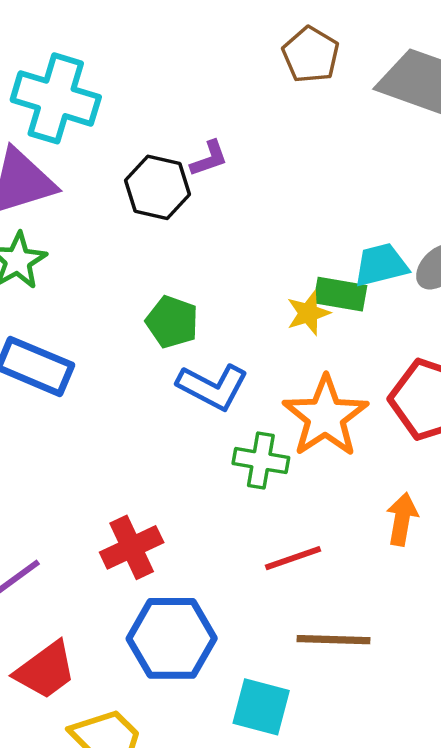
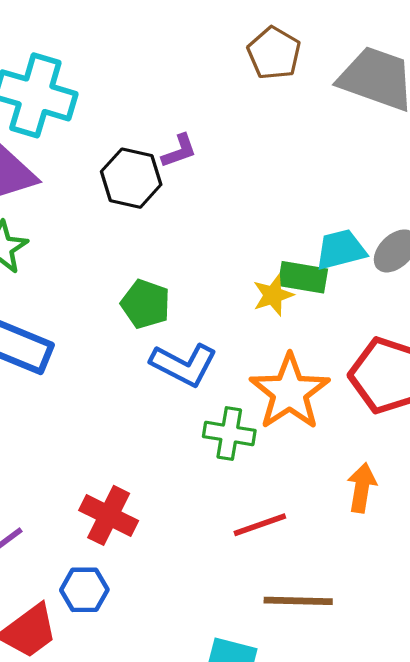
red cross: (132, 547) -> (109, 515), turned -38
blue hexagon: (172, 638) -> (84, 590), moved, size x0.6

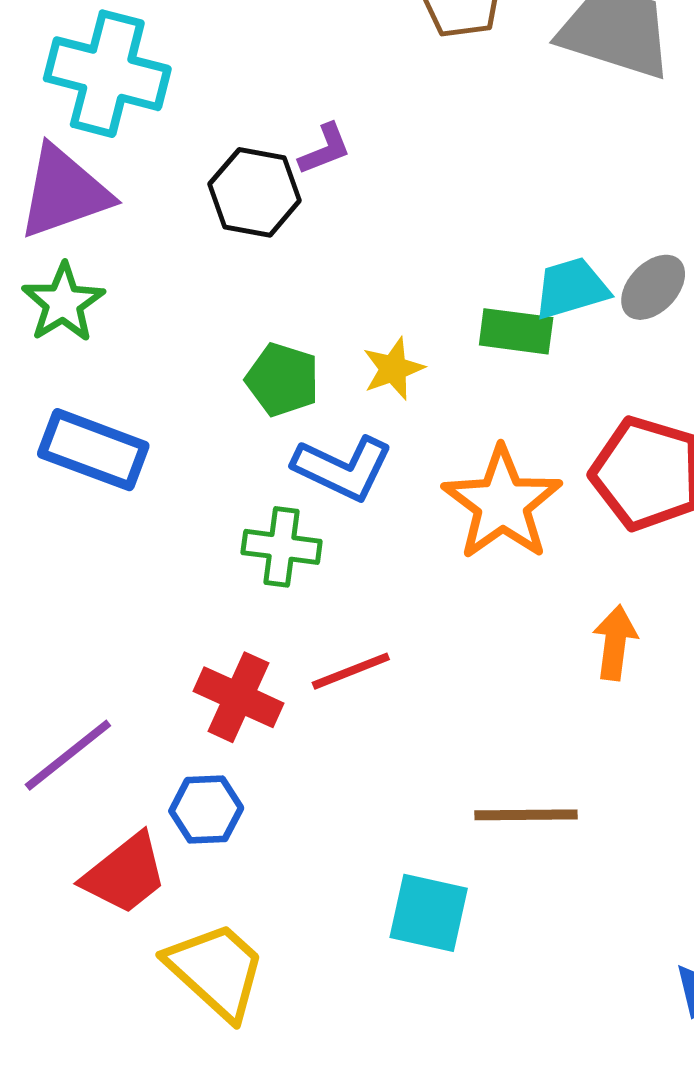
yellow star: (273, 295) -> (393, 369), moved
green cross: (229, 434) -> (282, 547), moved
red line: (260, 525) -> (351, 671), moved

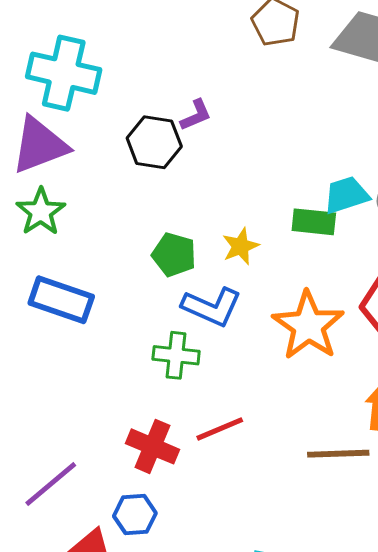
brown line: (526, 815) -> (338, 454), moved

